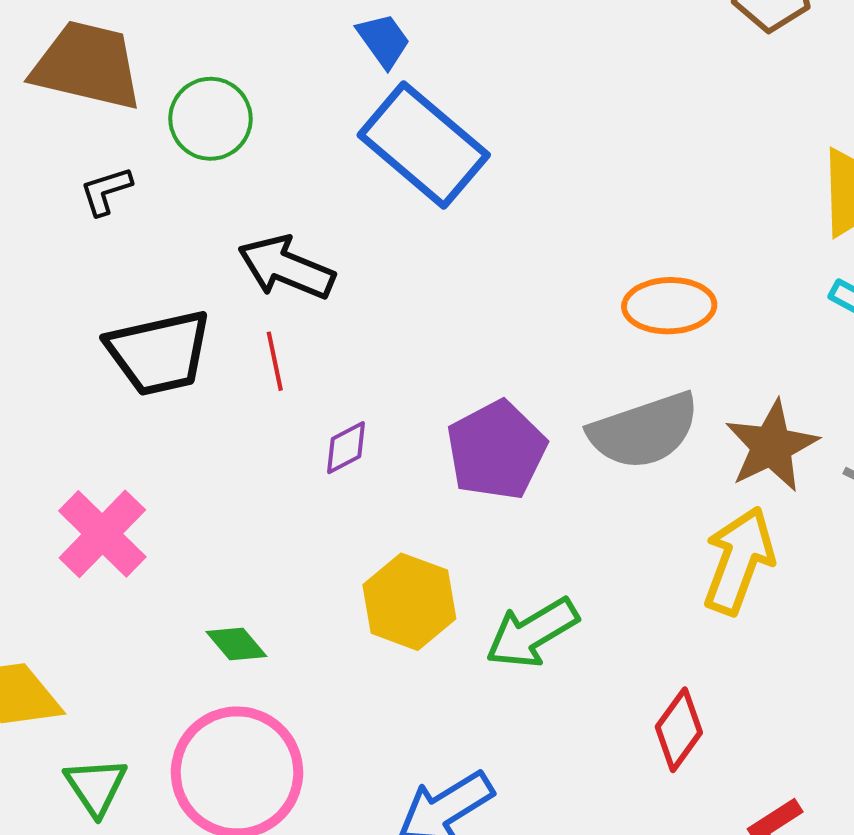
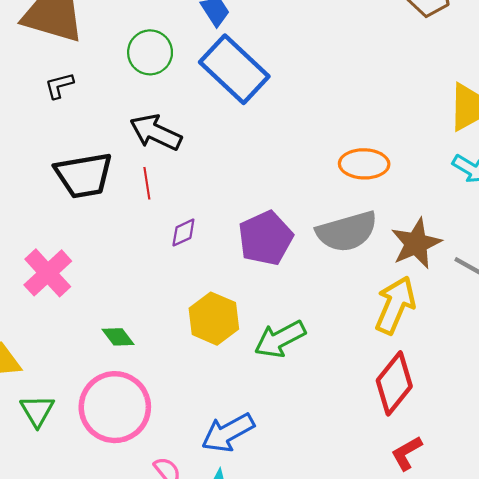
green circle: (210, 119) -> (150, 52), moved
red diamond: (679, 730) -> (394, 383), moved, size x1.4

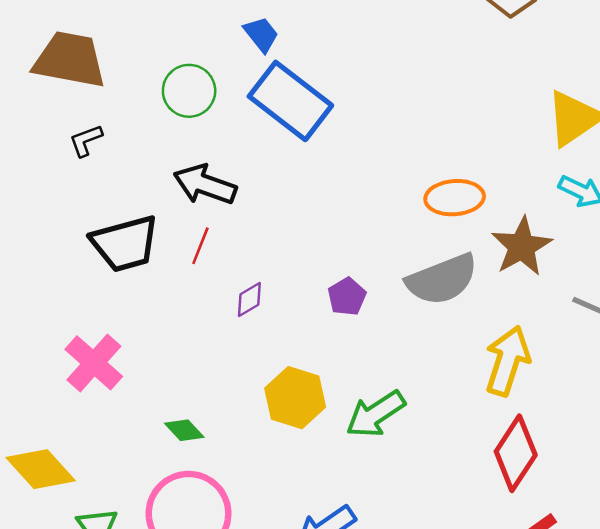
red line: (147, 183) -> (200, 246), turned 36
purple pentagon: (266, 238) -> (347, 297), size x0.6
brown star: (416, 243) -> (522, 246), moved

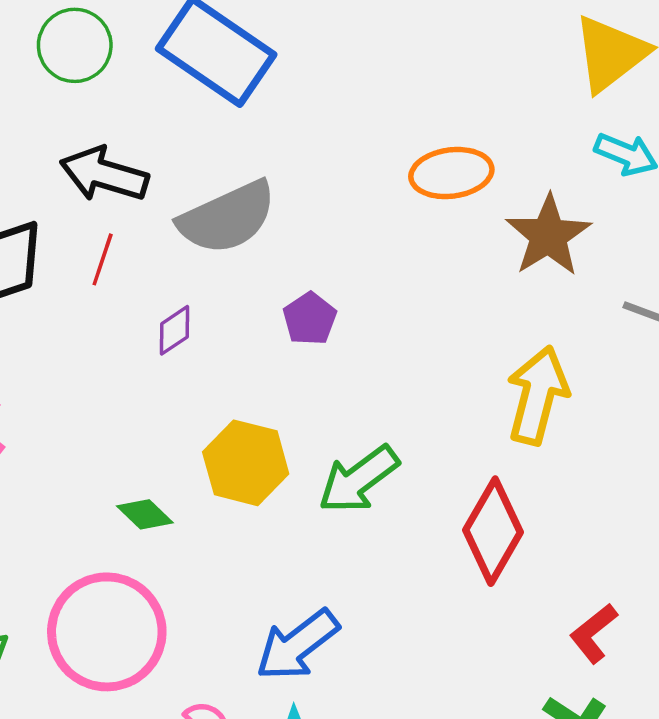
gray semicircle: (442, 279) -> (227, 218), moved
green diamond: (184, 430) -> (145, 514), moved
red diamond: (516, 453) -> (493, 531), moved

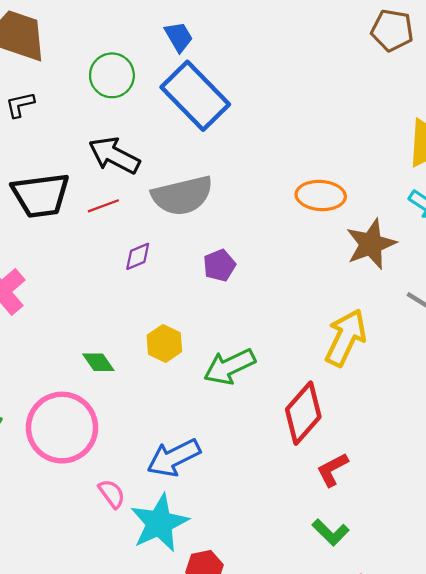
red line: (103, 259) -> (103, 206), turned 40
yellow hexagon: (246, 463) -> (164, 343), size x0.7
red L-shape: (594, 633) -> (332, 470), moved

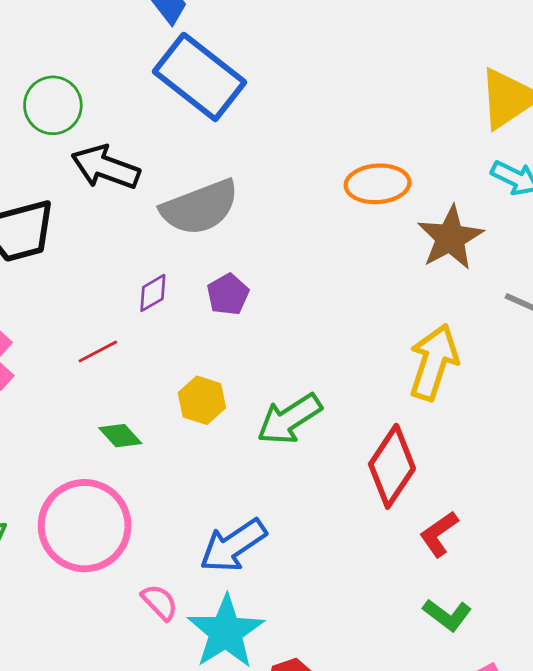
green circle: (112, 75) -> (53, 105), moved
red line: (103, 206) -> (98, 351), moved
purple pentagon: (219, 265) -> (228, 294), moved

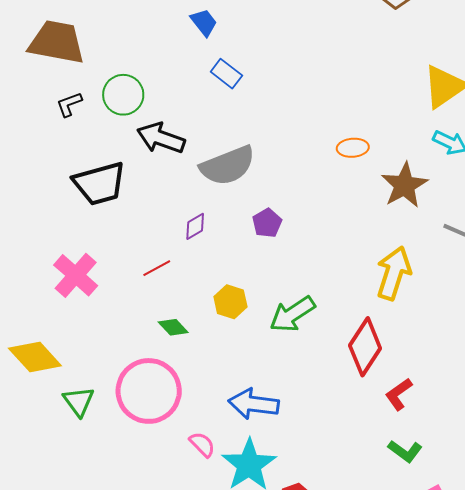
blue rectangle: (200, 77) -> (226, 74), size x0.5
orange ellipse: (378, 184) -> (353, 148), size x0.7
purple pentagon: (228, 294) -> (267, 223), moved
blue arrow: (233, 545) -> (254, 404), turned 42

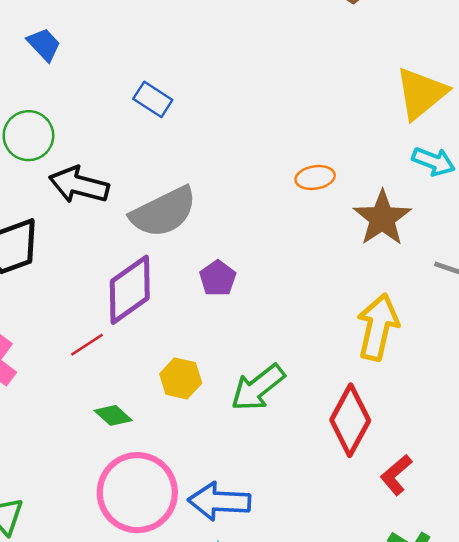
blue trapezoid: (204, 22) -> (44, 45), moved
purple diamond: (195, 226) -> (130, 290), size x2.0
pink circle: (149, 391) -> (137, 493), moved

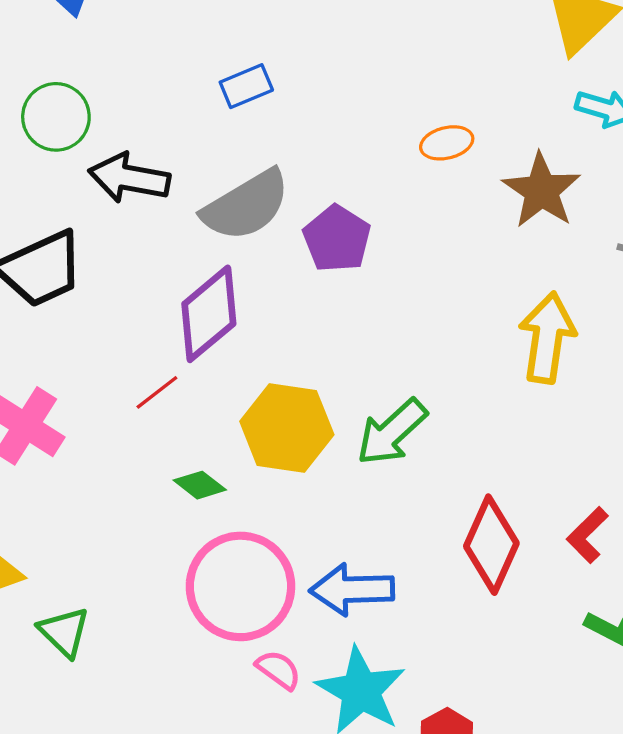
blue rectangle: (153, 99) -> (246, 86), moved, turned -51
purple pentagon: (218, 278) -> (337, 239), moved, size x1.4
yellow hexagon: (181, 378) -> (287, 428), size x1.6
red diamond: (350, 420) -> (491, 545), moved

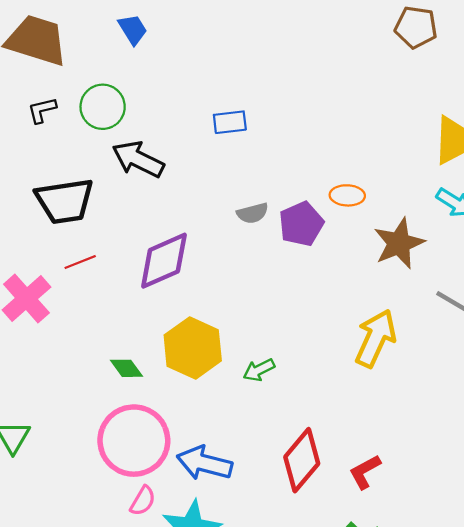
gray semicircle: (246, 206) -> (253, 213), moved, size x0.5
purple pentagon: (337, 239) -> (301, 224), moved
red line: (157, 392) -> (80, 262), moved
green arrow: (392, 432) -> (259, 370), size x0.6
pink semicircle: (278, 670) -> (143, 501), turned 68

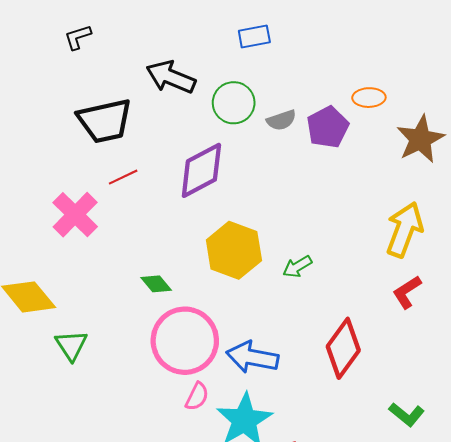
green circle: (103, 107) -> (234, 103), moved
green diamond: (127, 368) -> (156, 284), moved
red L-shape: (365, 472) -> (407, 292), moved

